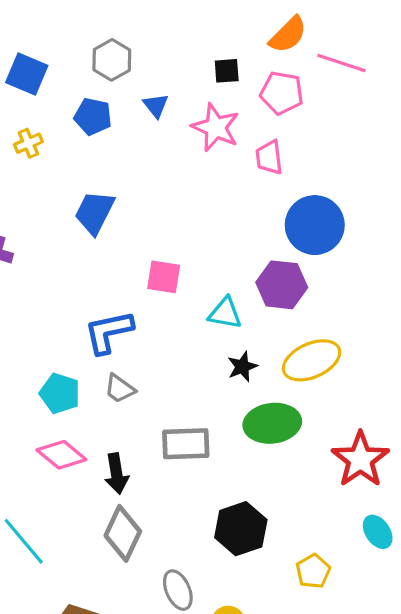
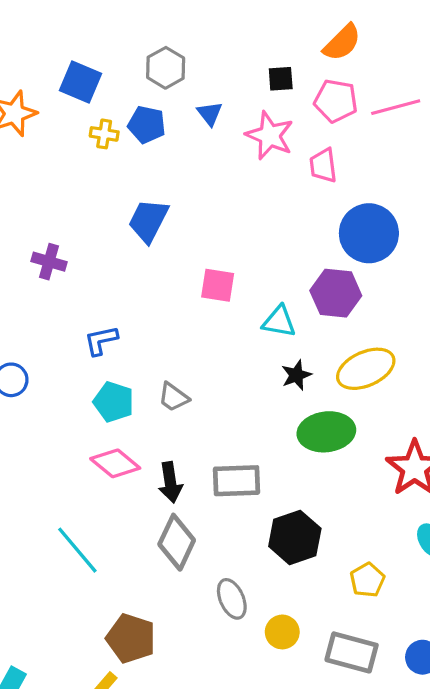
pink line: (341, 63) -> (396, 107), moved, turned -33
yellow cross: (28, 143) -> (104, 134), moved, turned 32
blue L-shape: (109, 332) -> (101, 340), moved, size x0.7
gray rectangle: (186, 444) -> (237, 481), moved

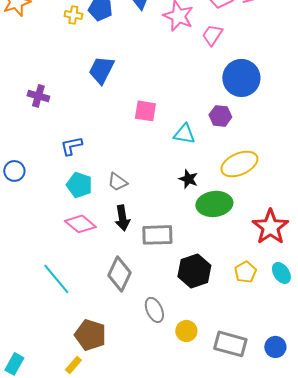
pink trapezoid: (323, 165) -> (212, 35), turned 40
purple hexagon: (336, 293) -> (220, 116), size x0.7
black star: (296, 375) -> (188, 179), moved, turned -30
black arrow: (170, 482) -> (122, 218), moved
yellow pentagon: (367, 580) -> (245, 272), moved

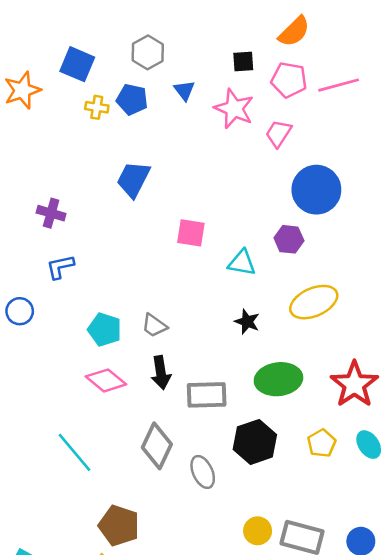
blue L-shape: (71, 146) -> (60, 267), moved
green ellipse: (214, 204) -> (278, 379), moved
gray ellipse: (154, 310) -> (203, 472), moved
yellow circle: (186, 331) -> (258, 531), moved

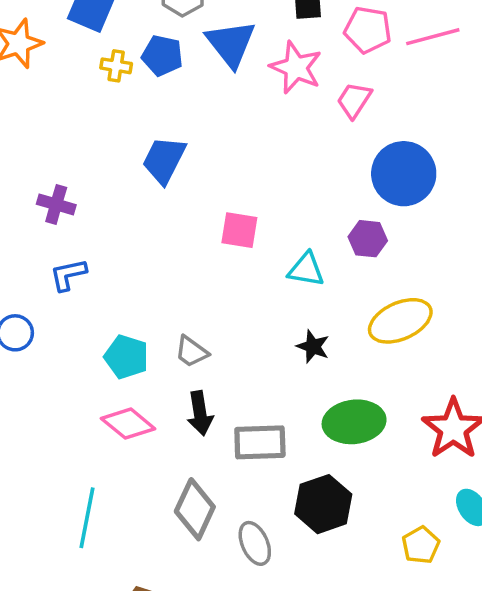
blue triangle: (184, 90) -> (231, 44), size x1.8
yellow pentagon: (322, 443) -> (421, 545), moved
cyan line: (75, 452) -> (87, 518), turned 51

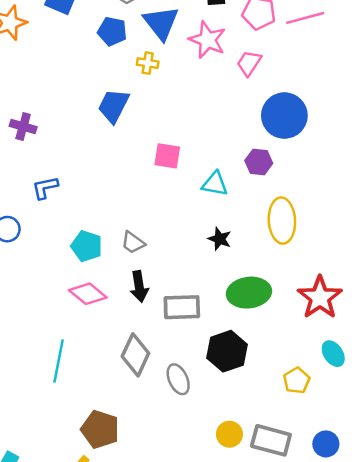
yellow cross: (116, 66) -> (148, 63), moved
purple cross: (56, 204) -> (23, 127), moved
yellow ellipse: (400, 321) -> (282, 221), turned -69

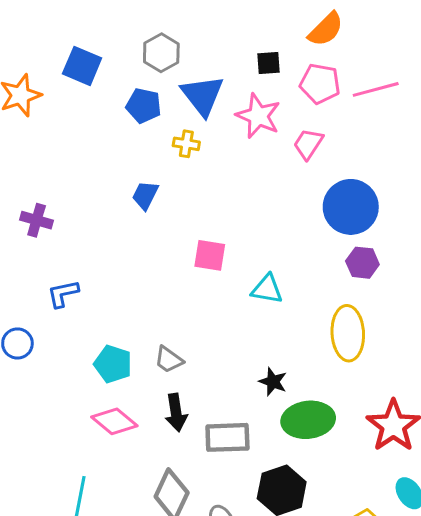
blue trapezoid: (113, 106) -> (145, 195), size x0.7
purple hexagon: (259, 162) -> (362, 263), moved
black star: (220, 239) -> (273, 382), moved

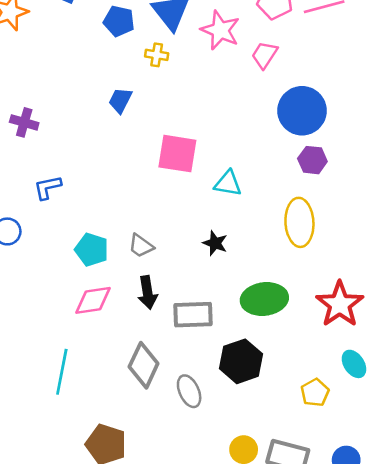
pink square: (210, 255) -> (177, 154), size x1.4
black star: (273, 382) -> (215, 243), moved
pink diamond: (114, 421) -> (93, 300), turned -48

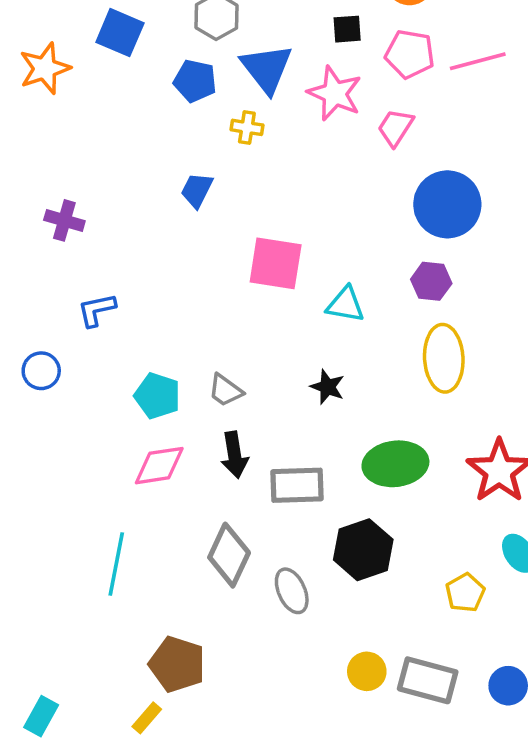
purple hexagon: (312, 160) -> (431, 281), moved

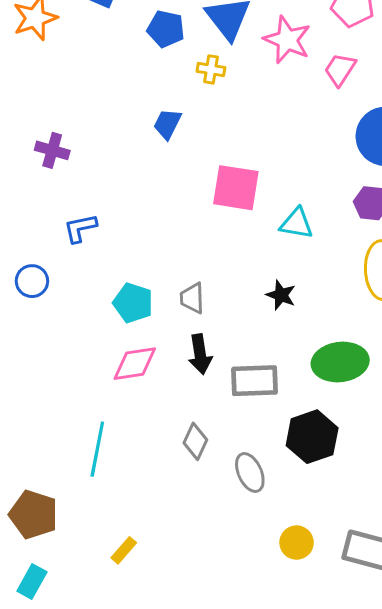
gray trapezoid: (225, 390) -> (192, 298), turned 52
gray diamond: (229, 555) -> (195, 441), size x0.7
brown pentagon: (177, 664) -> (34, 515), moved
yellow circle: (367, 671) -> (297, 543), moved
yellow rectangle: (147, 718) -> (124, 550), moved

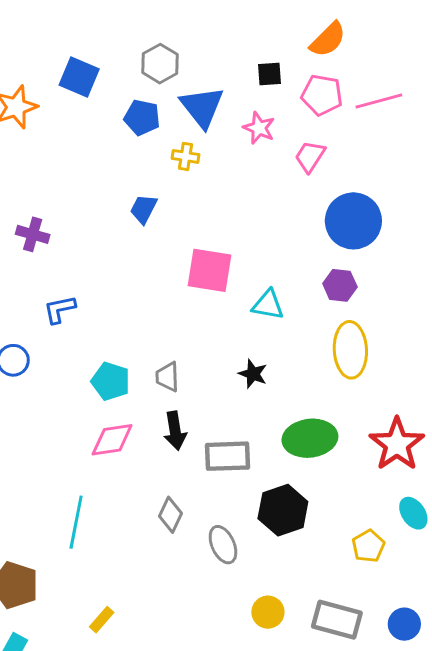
pink star: (287, 40) -> (259, 128), size x0.7

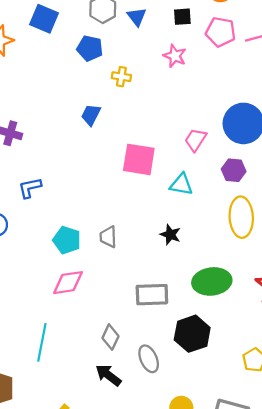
blue triangle: (202, 107) -> (137, 17), moved, size x0.6
pink trapezoid: (310, 156) -> (195, 140), moved
black arrow: (175, 431) -> (108, 375), moved, turned 136

